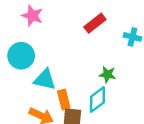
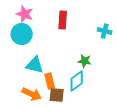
red rectangle: (95, 23) -> (63, 20), moved, turned -48
cyan circle: (21, 56) -> (22, 34), moved

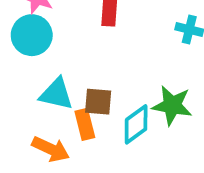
green star: (85, 61) -> (172, 105), moved, size x1.5
brown square: (57, 95) -> (98, 102), moved

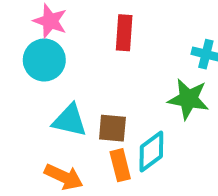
green star: (172, 105) -> (188, 99), moved
orange rectangle: (85, 124) -> (120, 165), moved

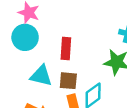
red rectangle: (124, 33) -> (66, 49), moved

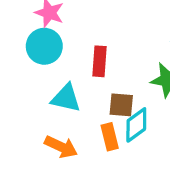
brown square: (68, 81) -> (121, 105), moved

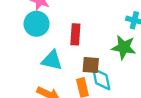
cyan diamond: (136, 125) -> (101, 79), turned -65

